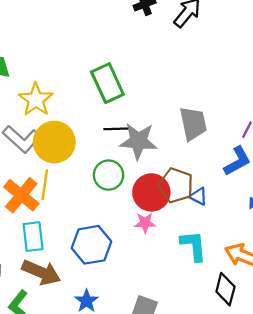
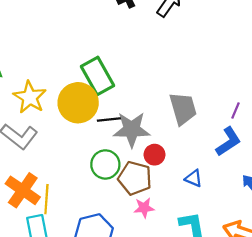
yellow circle: (54, 142) -> (78, 103), moved
yellow line: (45, 185) -> (46, 199), moved
brown pentagon: (176, 185) -> (135, 178), moved
red circle: (151, 192) -> (155, 155), moved, size x0.6

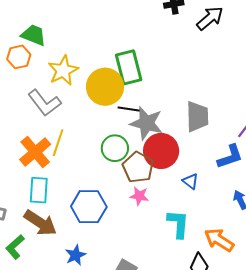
red circle: (155, 155) -> (161, 151), size x1.8
yellow line: (46, 199) -> (58, 143), moved

